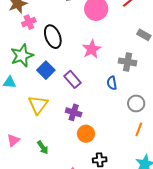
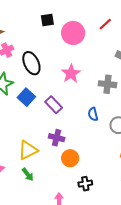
blue semicircle: (112, 83) -> (93, 114), moved
yellow triangle: (38, 105) -> (28, 150), moved, turned 30

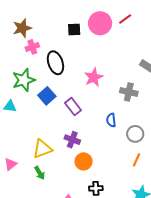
black square: (47, 20) -> (74, 30), moved
red line: (105, 24) -> (125, 19), moved
pink circle: (73, 33) -> (100, 23), moved

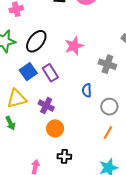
black ellipse: (55, 63) -> (36, 41), moved, turned 50
blue square: (47, 96) -> (28, 72), moved
yellow triangle: (42, 149) -> (17, 99), moved
green arrow: (40, 173) -> (10, 123), moved

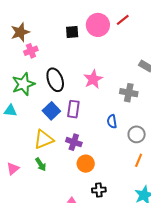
black ellipse: (36, 41) -> (55, 80), turned -50
purple rectangle: (50, 73) -> (73, 109), turned 48

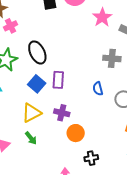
pink star: (93, 79) -> (102, 17), moved

